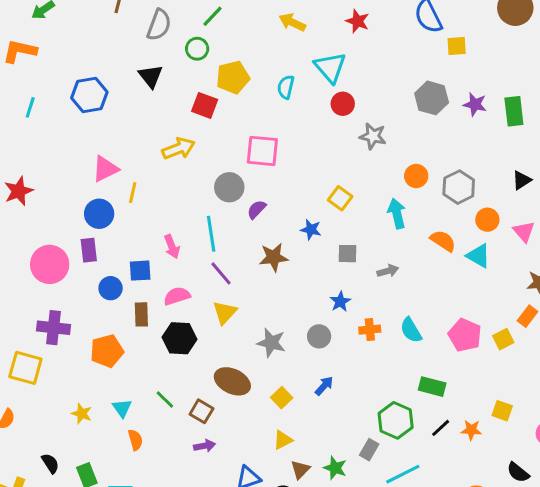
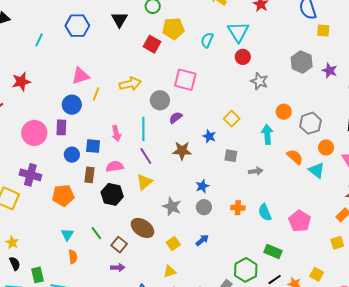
cyan line: (30, 107) -> (39, 40), moved
yellow arrow: (179, 148) -> (130, 84), moved
blue star: (340, 302) -> (202, 186), moved
yellow square: (503, 339) -> (337, 243), moved
yellow star: (82, 414) -> (12, 242), moved

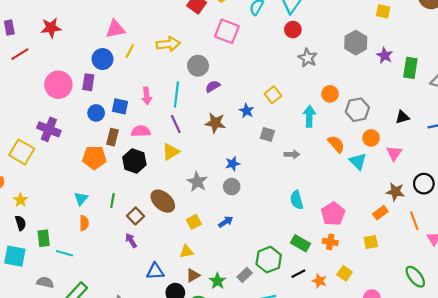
pink square: (185, 80) -> (227, 31), moved
orange pentagon: (63, 195) -> (94, 158), moved
orange cross: (238, 208) -> (330, 242), moved
green line: (96, 233) -> (112, 201), turned 40
purple arrow: (118, 268) -> (131, 241), turned -128

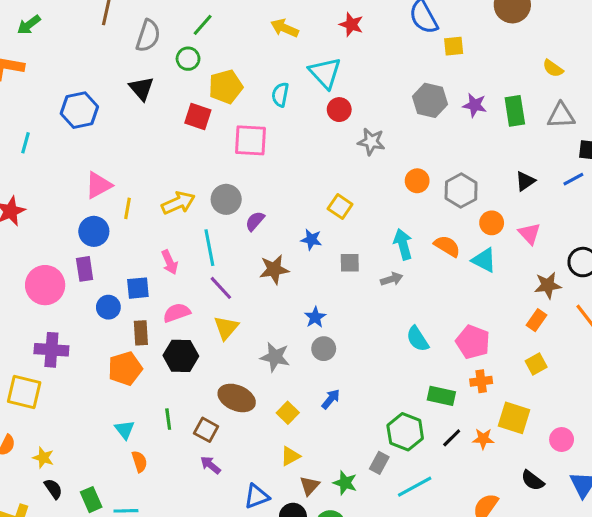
yellow arrow: (168, 44) -> (178, 203), moved
cyan arrow: (309, 116) -> (403, 244), moved
yellow square: (345, 273) -> (514, 418), size x1.5

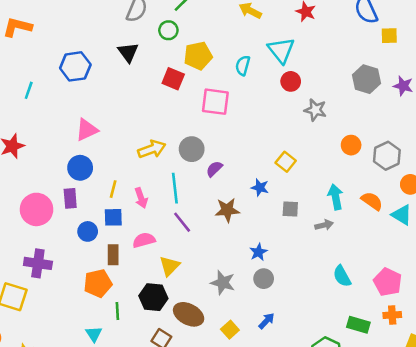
yellow line: (127, 208) -> (113, 189), moved
yellow triangle: (226, 328) -> (170, 266), moved
black hexagon: (181, 356) -> (153, 297), moved
green line: (168, 419) -> (117, 311), moved

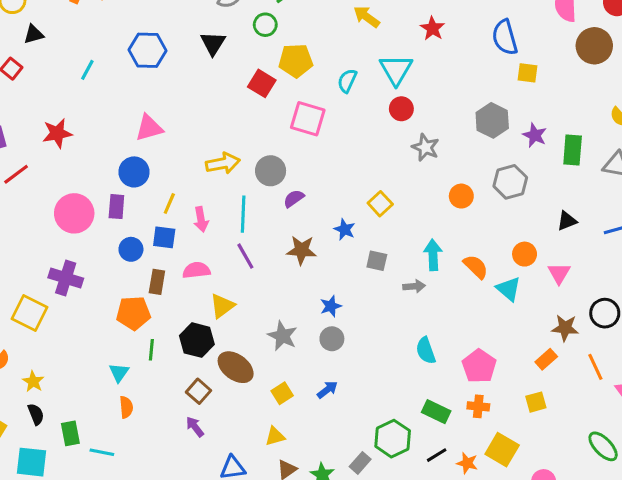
gray hexagon: (387, 156) -> (510, 182), moved

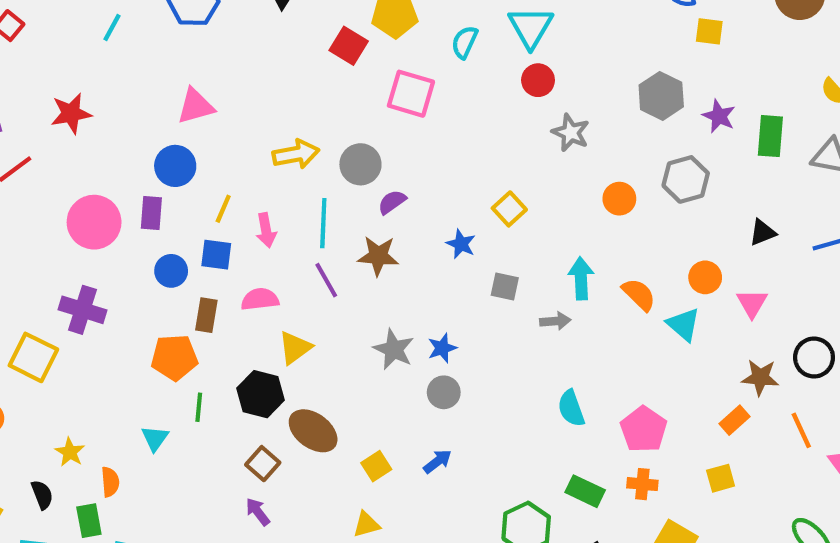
brown star: (301, 250) -> (378, 256), moved
gray star: (282, 336) -> (394, 349), moved
yellow star: (33, 382) -> (70, 452), moved
orange semicircle: (126, 407) -> (110, 482), moved

